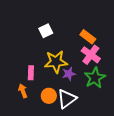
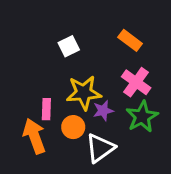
orange rectangle: (88, 37) -> (130, 40), moved
orange arrow: (23, 91) -> (34, 136), size x1.6
orange circle: (49, 96) -> (73, 127), moved

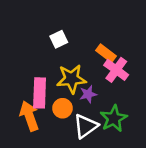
orange rectangle: (130, 40) -> (106, 53), moved
pink rectangle: (46, 109) -> (40, 93), size x1.6
green star: (142, 117) -> (114, 118), moved

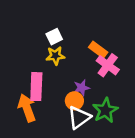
yellow star: (71, 79) -> (55, 56), moved, size x0.7
orange circle: (63, 108) -> (74, 101), moved

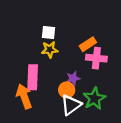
white square: (54, 37) -> (49, 33), turned 32
orange rectangle: (98, 50) -> (88, 44), turned -70
pink cross: (108, 65) -> (96, 58), turned -30

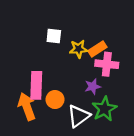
yellow star: (50, 50) -> (79, 49), moved
purple star: (73, 78) -> (93, 87), moved
orange circle: (67, 90) -> (55, 100), moved

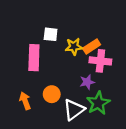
pink rectangle: (36, 85) -> (34, 58), moved
orange arrow: (27, 107) -> (25, 101), size x0.7

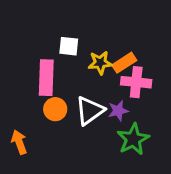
orange circle: (52, 94) -> (55, 109), moved
orange arrow: (25, 101) -> (19, 142), moved
white triangle: (74, 110) -> (90, 111), moved

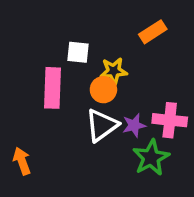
orange rectangle: (124, 63) -> (153, 32), moved
pink cross: (136, 82) -> (170, 120), moved
orange circle: (55, 109) -> (103, 90), moved

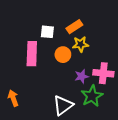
orange rectangle: (153, 32) -> (74, 27), moved
yellow star: (114, 71) -> (81, 44), moved
white triangle: (102, 125) -> (63, 105), moved

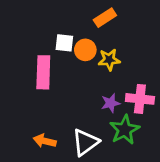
orange rectangle: (74, 27) -> (105, 18), moved
orange circle: (63, 55) -> (85, 50), moved
orange arrow: (13, 98) -> (45, 141), moved, turned -56

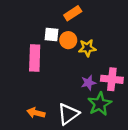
orange rectangle: (105, 18) -> (73, 13), moved

